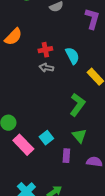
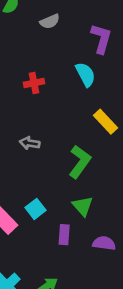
cyan semicircle: (72, 56) -> (85, 74), moved
gray arrow: (46, 68) -> (30, 143), moved

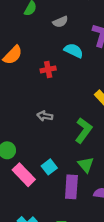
cyan semicircle: (85, 74) -> (74, 51), moved, turned -36
purple rectangle: (64, 235) -> (71, 187), size x1.5

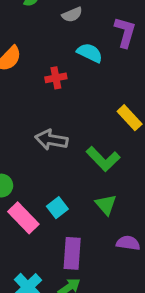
gray arrow: (45, 116) -> (51, 140), size x1.5
green L-shape: (84, 130) -> (103, 159), turned 100
purple rectangle: (71, 187) -> (72, 253), moved

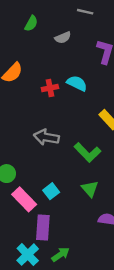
cyan semicircle: (90, 53) -> (77, 83), moved
purple rectangle: (72, 253) -> (43, 228), moved

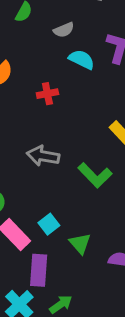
cyan semicircle: (77, 83) -> (82, 60), moved
green triangle: (90, 189) -> (80, 243), moved

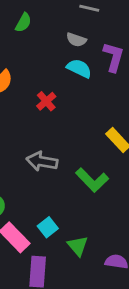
gray semicircle: (64, 30) -> (76, 40), moved, turned 42
red cross: (47, 94) -> (46, 101), turned -30

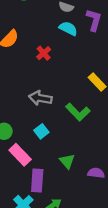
cyan square: (48, 227) -> (41, 131), moved

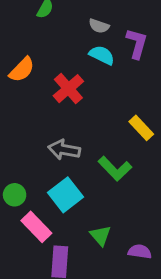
red cross: (44, 53) -> (68, 89), size x1.5
cyan square: (41, 131) -> (65, 195), size x1.6

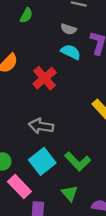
green L-shape: (115, 169) -> (78, 161), moved

